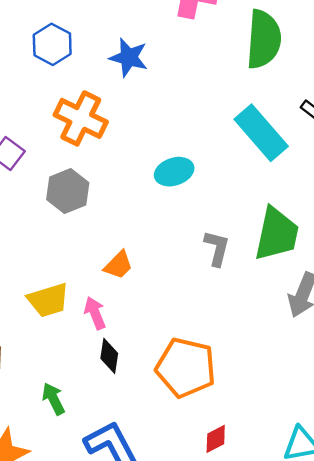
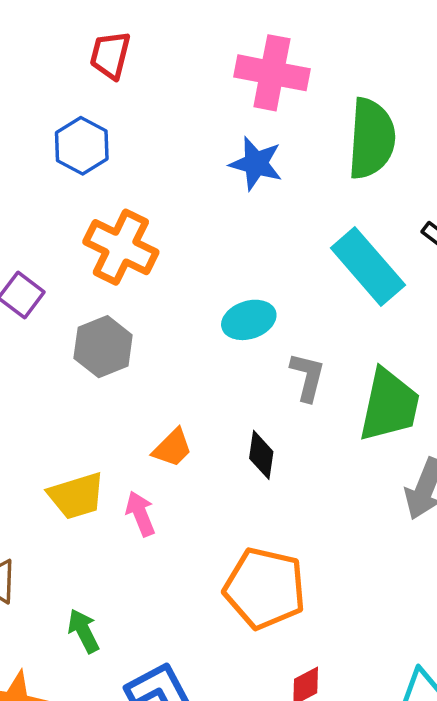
blue star: (129, 57) -> (256, 164), moved
gray L-shape: (217, 248) -> (307, 377), moved
black diamond: (109, 356) -> (261, 455), moved

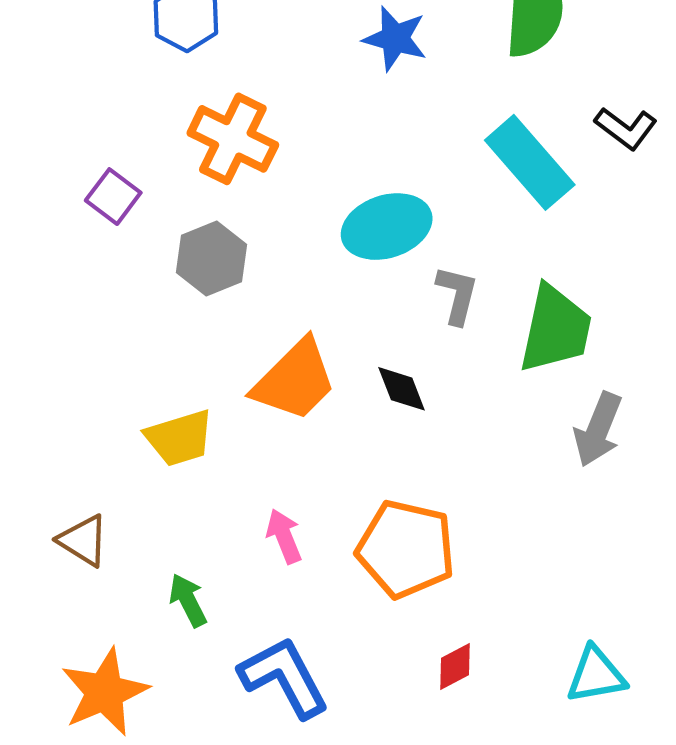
cyan ellipse: (249, 320) -> (387, 227), size x1.4
orange trapezoid: (172, 448) -> (295, 380), size x1.8
black diamond: (261, 455) -> (402, 389), turned -30
pink arrow: (140, 514) -> (284, 536), moved

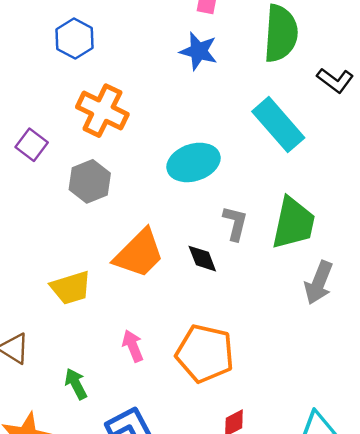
black L-shape: (626, 128) -> (335, 80), moved
gray L-shape: (457, 295) -> (235, 223), moved

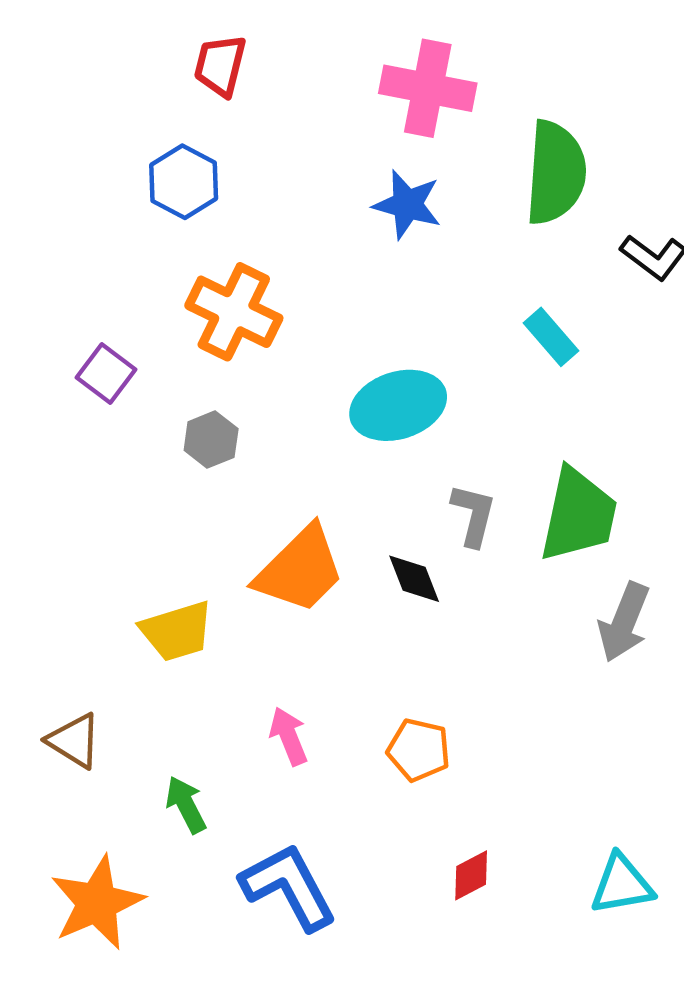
cyan rectangle: (278, 125) -> (551, 337), size x0.6
gray hexagon: (90, 181) -> (211, 440), size x0.7
orange pentagon: (205, 353) -> (419, 750), size x0.6

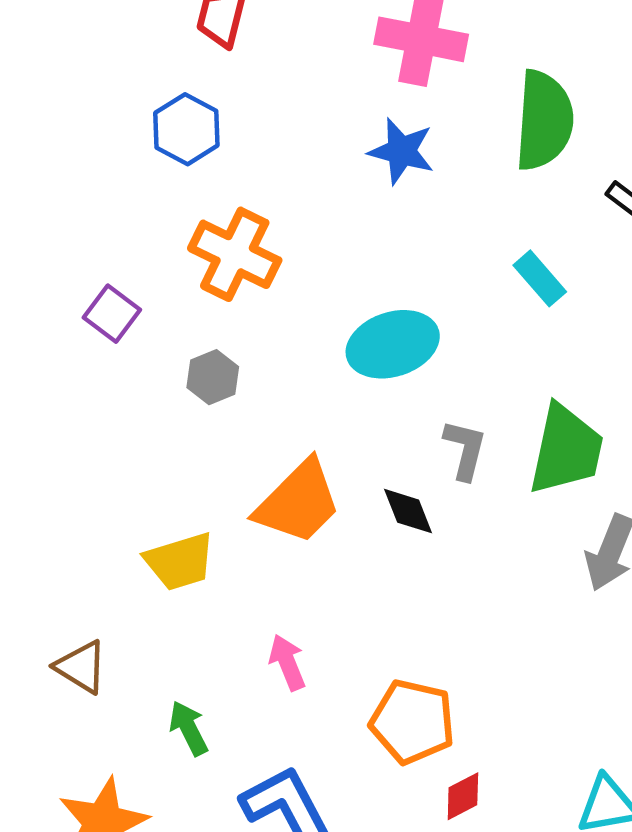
orange pentagon: (419, 750) -> (412, 722), moved, size x1.4

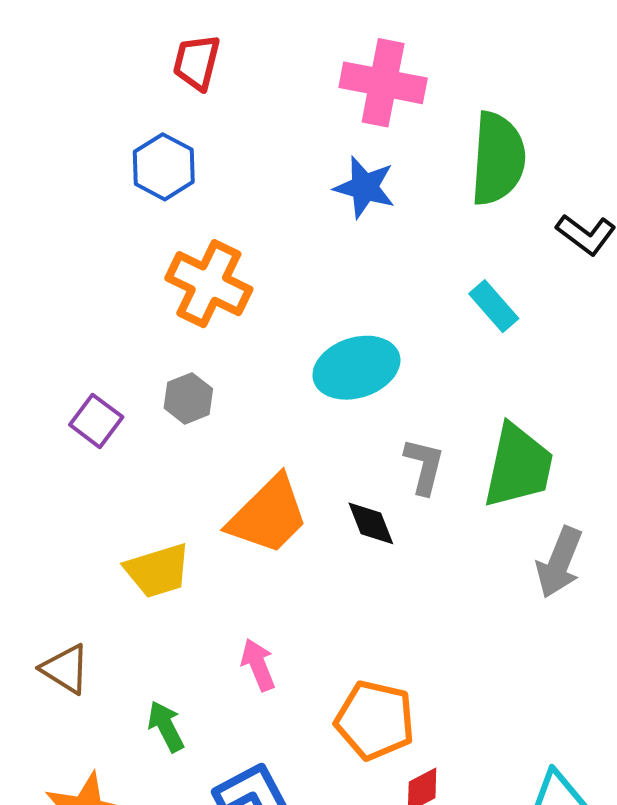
purple square: (112, 314) -> (96, 421), moved

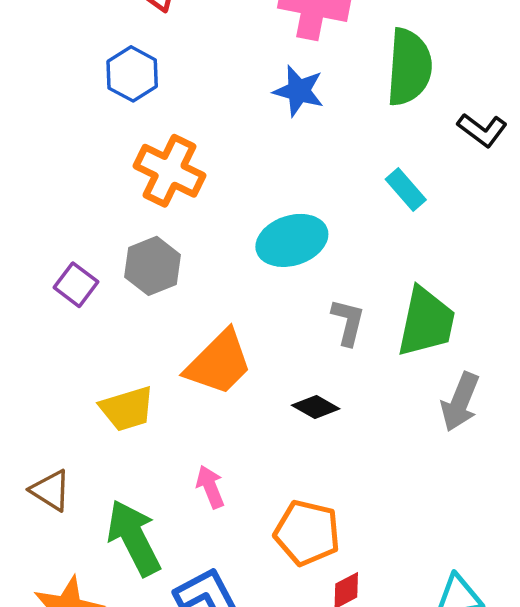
gray hexagon: (188, 398) -> (153, 266), size x1.4
black diamond: (371, 523) -> (316, 407), moved, turned -39
green arrow: (166, 726) -> (134, 538), size x1.8

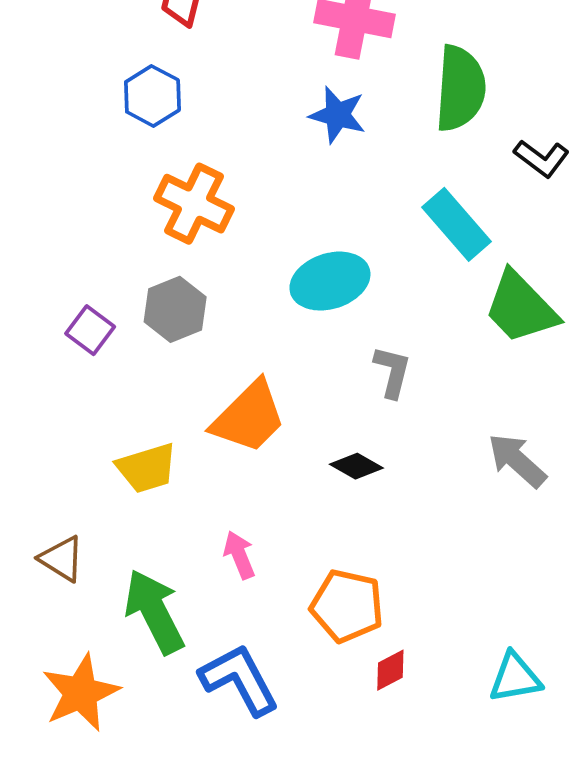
cyan rectangle: (406, 189) -> (457, 224), size x1.5
green trapezoid: (426, 322) -> (521, 307), moved, turned 124
gray arrow: (460, 402) -> (517, 460), turned 110

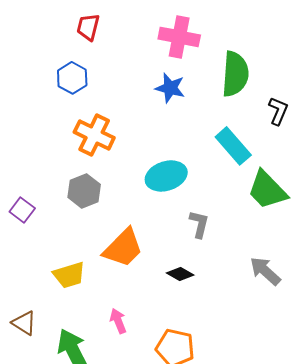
black L-shape: (542, 158) -> (278, 111), turned -104
purple square: (90, 330) -> (22, 210), moved

